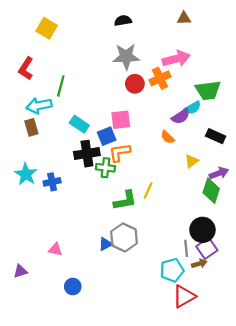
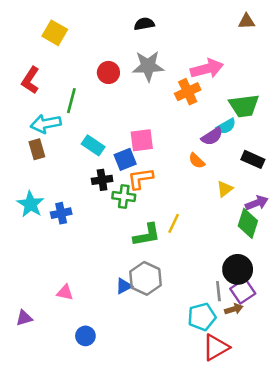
brown triangle: (184, 18) -> (247, 21), moved
red circle: (135, 84) -> (108, 72), moved
black cross: (87, 154) -> (102, 180), size x0.7

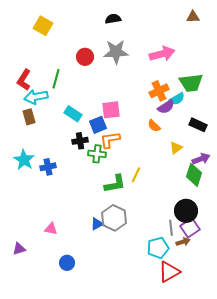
red L-shape: (30, 80) -> (24, 80), moved
orange cross: (188, 92) -> (159, 91), moved

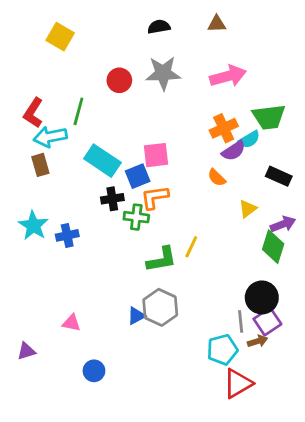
brown triangle: (193, 17) -> (217, 24), moved
cyan rectangle: (73, 114) -> (102, 161), size x1.4

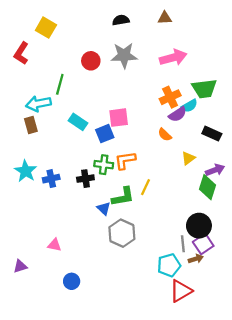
red L-shape: (33, 113) -> (21, 53), moved
cyan rectangle: (102, 161) -> (78, 122), size x0.7
orange L-shape: (155, 197) -> (125, 160), moved
black cross: (112, 199) -> (85, 179), moved
blue triangle: (136, 316) -> (104, 209), moved, turned -48

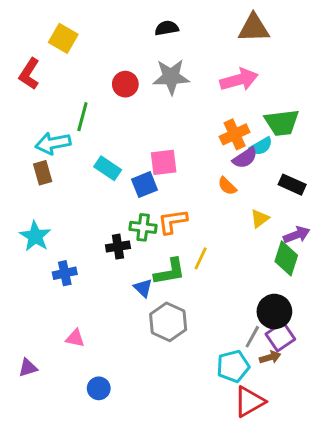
brown triangle: (165, 18) -> (254, 28), moved, size x1.6
blue cross: (51, 179) -> (65, 273), moved
gray line: (183, 244) -> (252, 337), turned 35

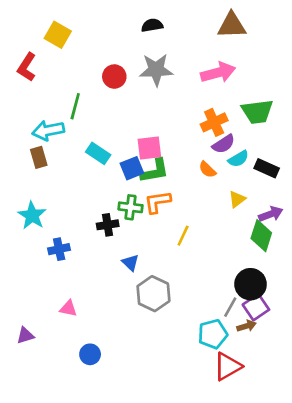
cyan semicircle: (261, 146) -> (238, 159), moved
green L-shape: (170, 272) -> (155, 171), moved

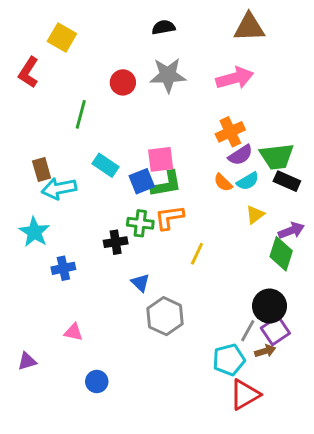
green trapezoid: (257, 112) -> (277, 156), moved
cyan arrow: (48, 130) -> (59, 188), moved
cyan semicircle: (238, 159) -> (248, 181), moved

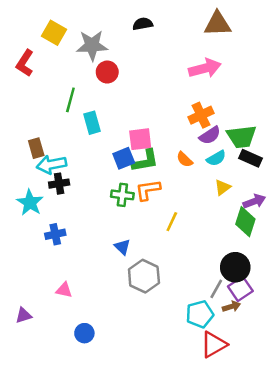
gray star: (168, 75) -> (92, 45), moved
cyan rectangle: (105, 165) -> (92, 123), moved, turned 40
orange semicircle: (223, 183) -> (185, 159), moved
black cross: (116, 242) -> (59, 184), moved

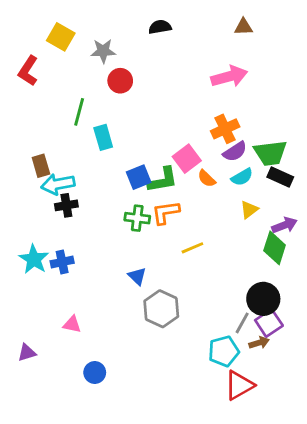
brown triangle: (217, 24) -> (243, 27), size x0.6
gray star: (92, 45) -> (103, 51), size x0.7
pink square: (140, 139) -> (187, 159), moved, turned -30
cyan star: (30, 203) -> (34, 259), moved
yellow line: (172, 222) -> (192, 248), turned 42

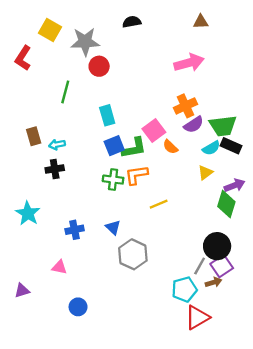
gray star: (103, 51) -> (85, 42), size x1.4
cyan rectangle: (103, 137) -> (107, 115), moved
cyan semicircle: (242, 177) -> (211, 148), moved
cyan arrow: (58, 184) -> (57, 145), moved, size x0.6
blue cross: (62, 262) -> (75, 230), moved

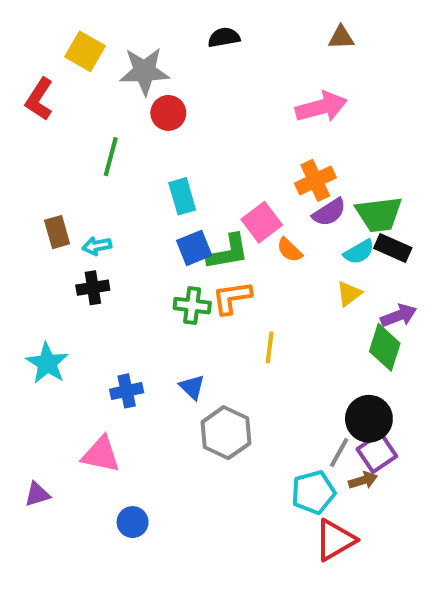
yellow line: (159, 204) -> (270, 347), turned -60
pink triangle: (59, 267) -> (101, 455), size x1.5

